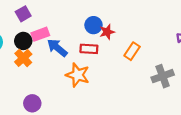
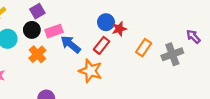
black circle: (23, 41) -> (32, 30), moved
red rectangle: (89, 49) -> (102, 45), turned -56
gray cross: (163, 76) -> (172, 54), moved

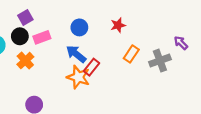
blue circle: (106, 22) -> (79, 27), moved
red star: (119, 29) -> (118, 25), moved
blue arrow: (71, 44) -> (76, 54), moved
red rectangle: (102, 45) -> (92, 67), moved

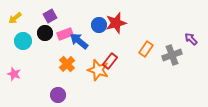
red star: (118, 25) -> (116, 23), moved, size x1.5
blue arrow: (76, 54) -> (79, 41), moved
orange cross: (25, 61) -> (67, 64), moved

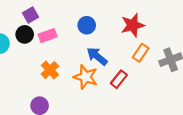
red star: (116, 23) -> (133, 25), moved
blue arrow: (79, 41) -> (97, 56), moved
red rectangle: (110, 61) -> (119, 79), moved

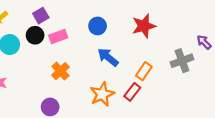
orange rectangle: (141, 53) -> (144, 71), moved
orange star: (86, 77) -> (102, 94), moved, turned 30
red rectangle: (119, 79) -> (132, 92), moved

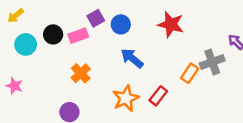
purple square: (41, 16) -> (96, 18), moved
red star: (144, 26) -> (171, 24), turned 30
orange rectangle: (144, 71) -> (190, 73), moved

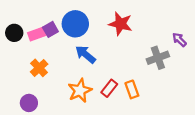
purple square: (96, 18) -> (50, 29), moved
blue circle: (121, 24) -> (75, 24), size x1.5
orange rectangle: (190, 73) -> (132, 89), moved, turned -54

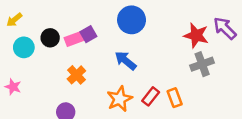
blue circle: (75, 24) -> (132, 20), moved
red star: (121, 24) -> (196, 35), moved
purple arrow: (179, 40) -> (225, 28), moved, size x1.5

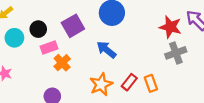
purple square: (88, 34) -> (73, 26), size x1.5
pink rectangle: (74, 39) -> (49, 48), moved

